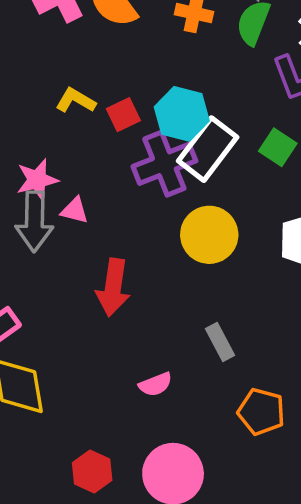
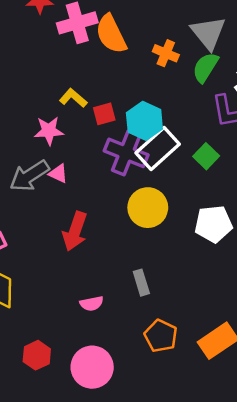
purple cross: (164, 164) -> (126, 153), turned 33
pink star: (37, 180) -> (49, 131), moved
gray arrow: (34, 221) -> (29, 176), turned 45

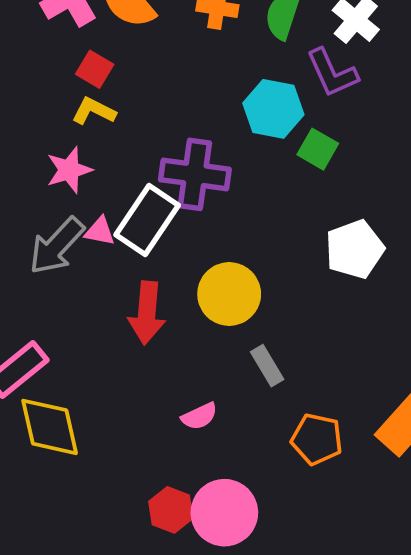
red square: (104, 114) -> (95, 69), moved, turned -30
cyan hexagon: (144, 121) -> (273, 109), moved
white rectangle: (158, 148) -> (147, 220), moved
yellow circle: (148, 208) -> (229, 294), moved
red hexagon: (37, 355) -> (171, 510), moved

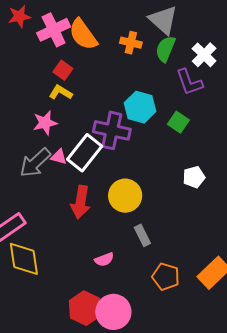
cyan hexagon: (273, 109) -> (140, 107), moved
white pentagon: (355, 249) -> (194, 177), size x0.7
red hexagon: (171, 510) -> (85, 308), size x1.4

